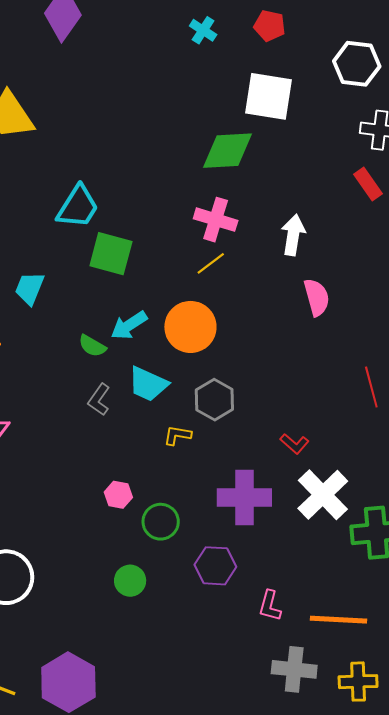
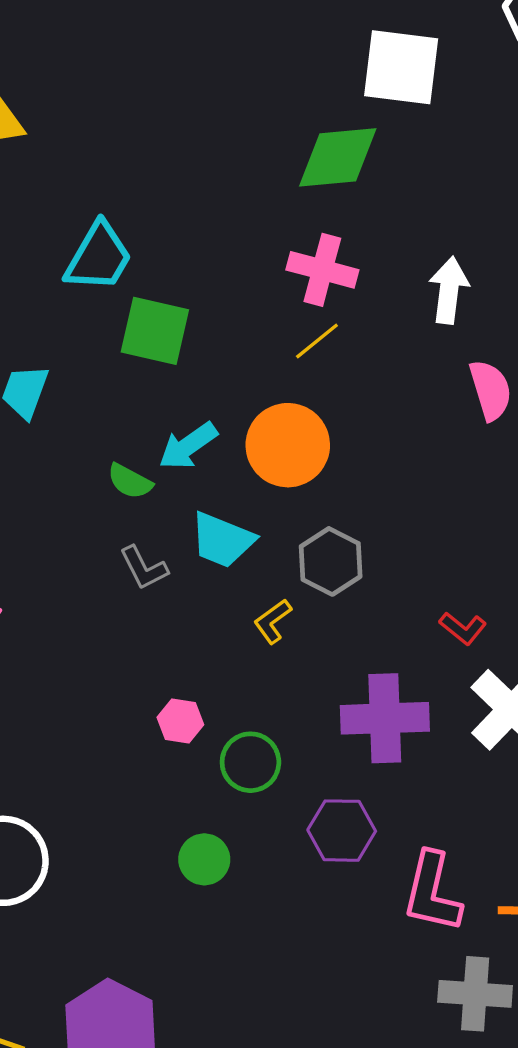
gray L-shape: (99, 400) -> (144, 568), turned -60
yellow L-shape: (177, 435) -> (273, 621), turned -44
pink L-shape: (270, 606) -> (432, 892), size x1.6

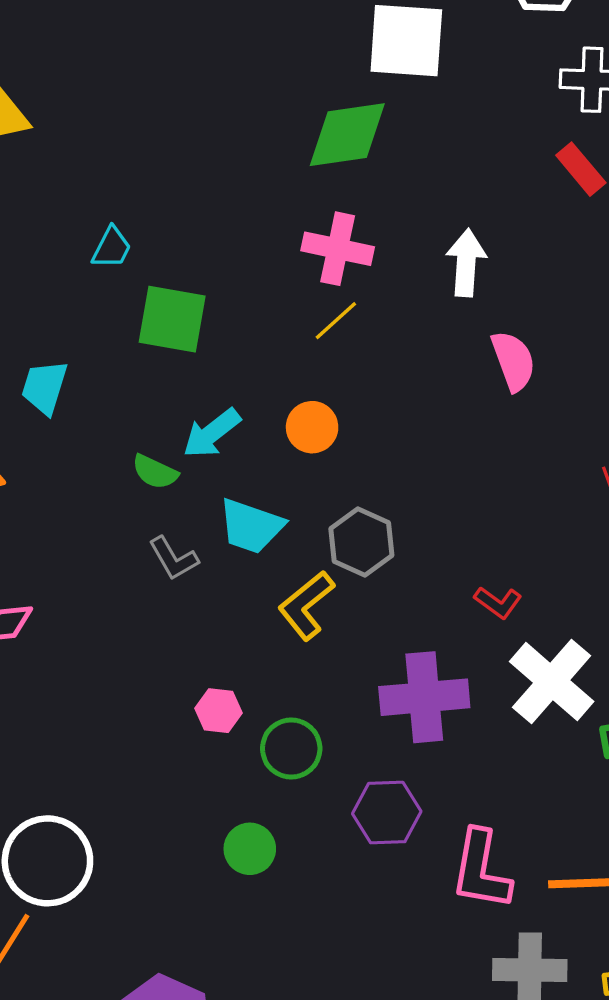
cyan trapezoid: (99, 257) -> (112, 248), size x0.6
orange circle: (288, 445) -> (312, 427), size x0.6
yellow L-shape: (273, 621) -> (306, 605), size x1.5

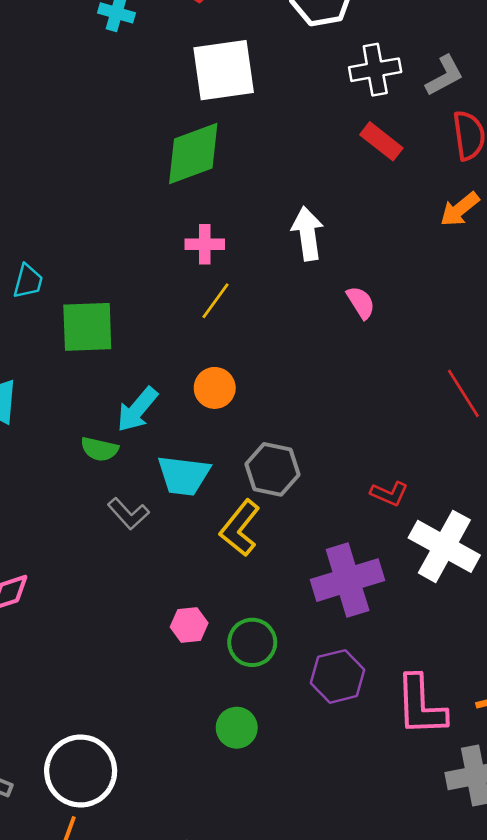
pink cross: (338, 249) -> (205, 244), size x0.7
pink semicircle: (513, 361) -> (361, 302), size x0.7

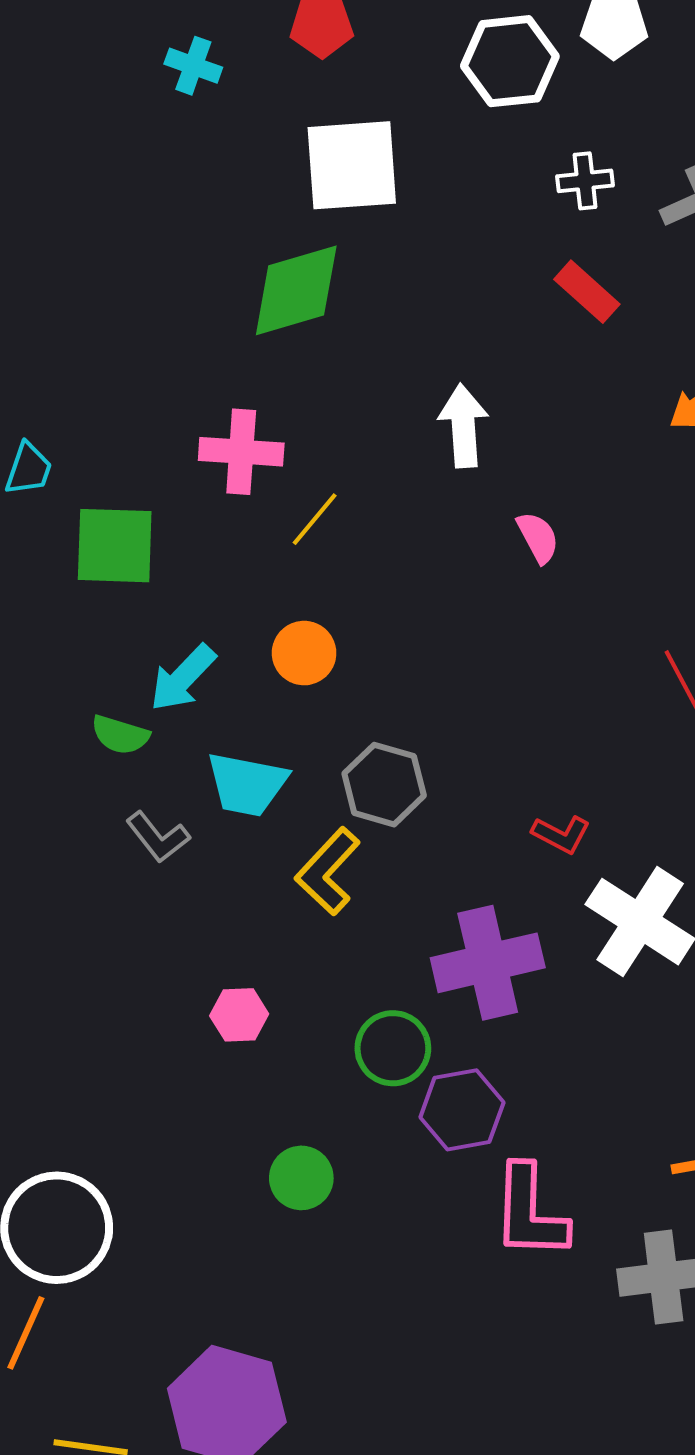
white cross: (375, 70) -> (585, 181), size x0.7
pink cross: (205, 244) -> (241, 452), moved, size x1.4
green circle: (252, 642) -> (393, 1048), moved
pink L-shape: (421, 705) -> (530, 1212), moved

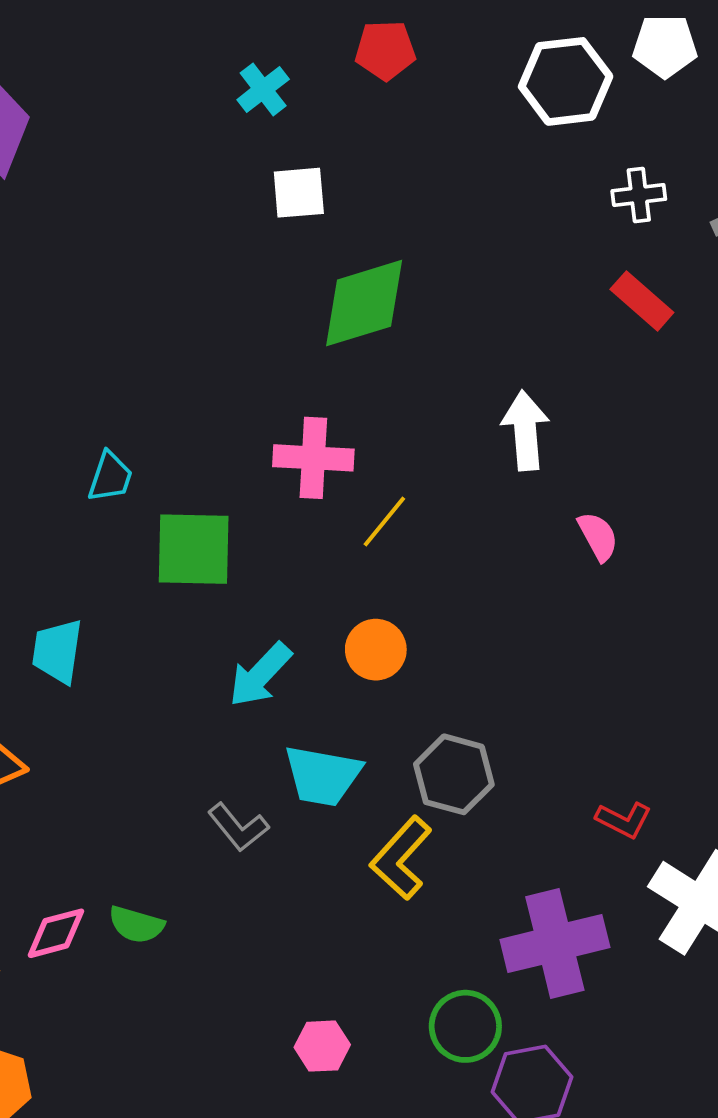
cyan cross: (193, 66) -> (263, 89), turned 33
white square: (352, 165) -> (299, 193), moved, size x0.6
green semicircle: (120, 735) -> (136, 925), moved
pink hexagon: (239, 1015) -> (322, 1046), moved

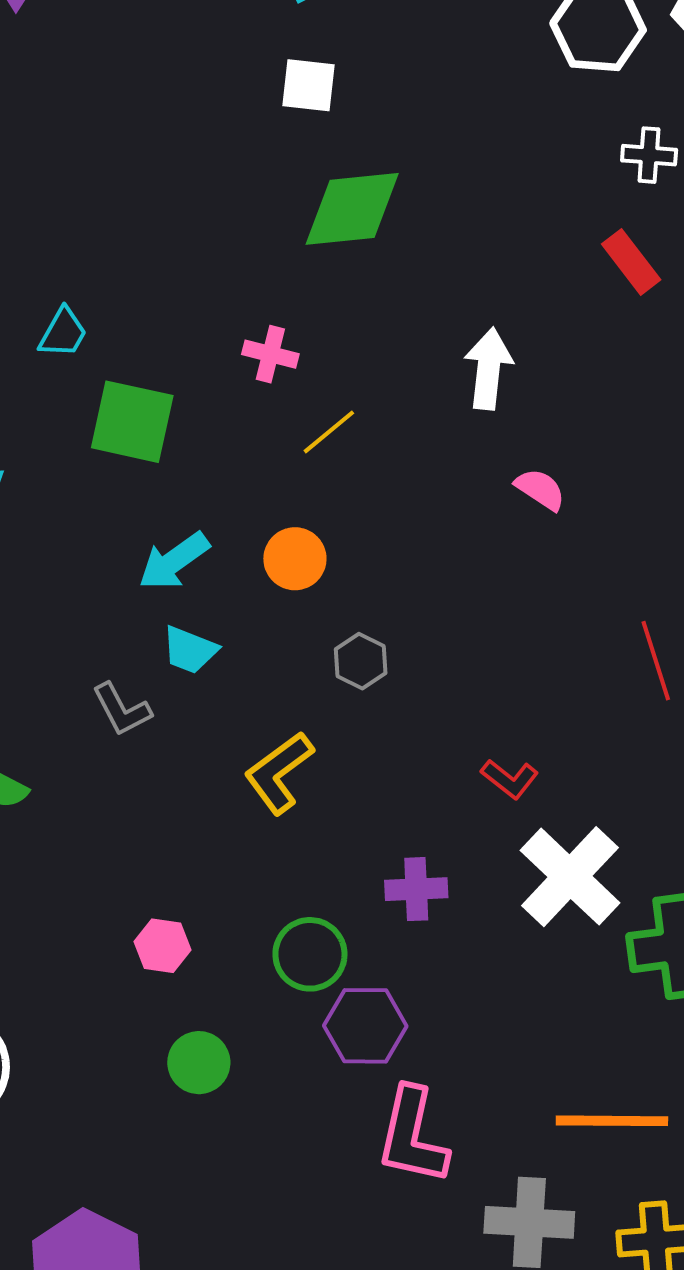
pink cross: (313, 458) -> (270, 354), size x0.7
pink semicircle: (598, 536) -> (540, 489), turned -39
gray hexagon: (454, 774) -> (361, 661), moved, size x0.7
cyan trapezoid: (323, 776) -> (190, 650), moved, size x0.7
purple cross: (555, 943) -> (416, 889), size x0.6

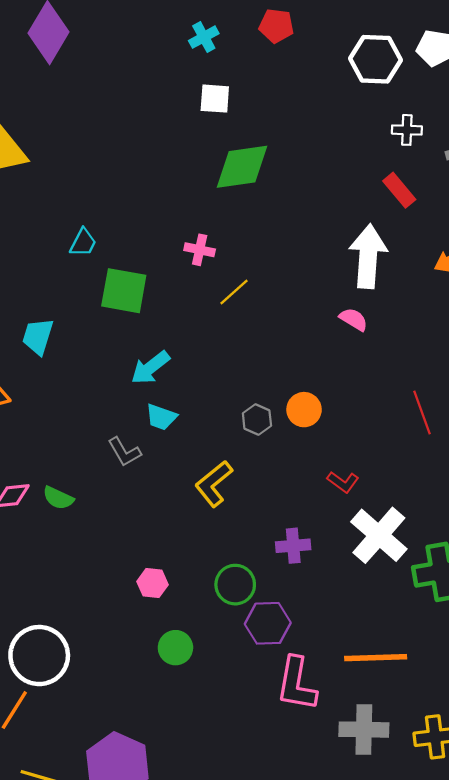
white arrow: (488, 369) -> (368, 256), moved, size x1.4
orange circle: (295, 559) -> (304, 410), moved
orange line: (612, 1121) -> (376, 658), moved

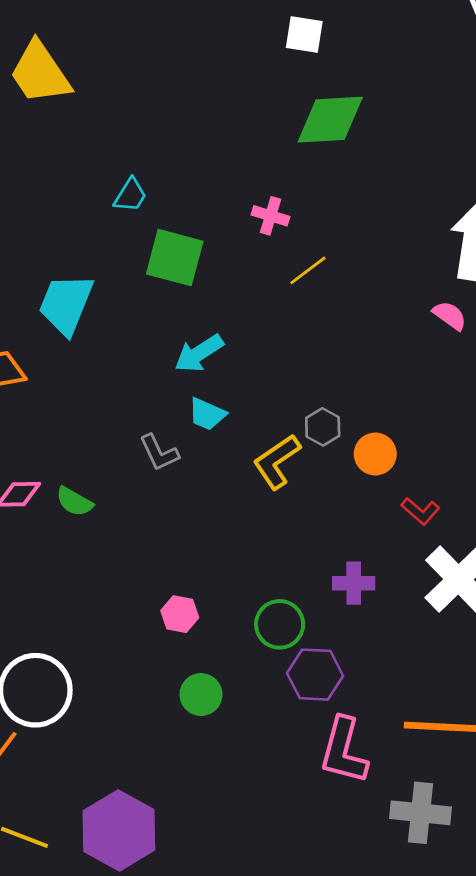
cyan trapezoid: (38, 336) -> (66, 304), size x1.4
orange circle: (304, 410) -> (375, 454), moved
yellow L-shape: (214, 484) -> (277, 462), moved

